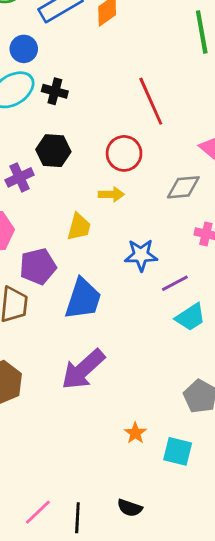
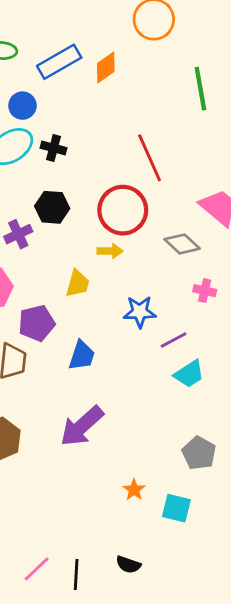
red circle: (124, 153) -> (123, 210), size x1.4
gray diamond: (183, 187) -> (182, 244), turned 48
blue trapezoid: (83, 299) -> (82, 356), size x0.7

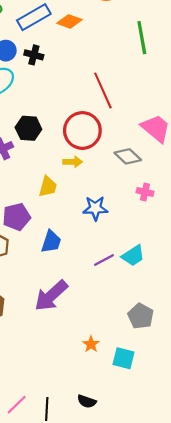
orange diamond: (106, 67) -> (69, 21), turned 55
black cross: (54, 148) -> (34, 55), moved
purple line: (174, 340) -> (104, 260), moved

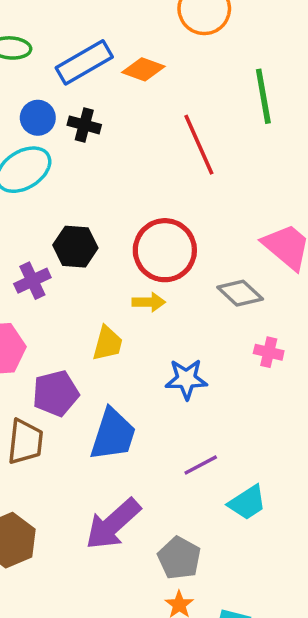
red line: (103, 91) -> (199, 145), moved
blue trapezoid: (51, 242) -> (113, 435), size x1.4
cyan trapezoid: (133, 256) -> (247, 503), moved
gray pentagon: (141, 316) -> (179, 558), moved

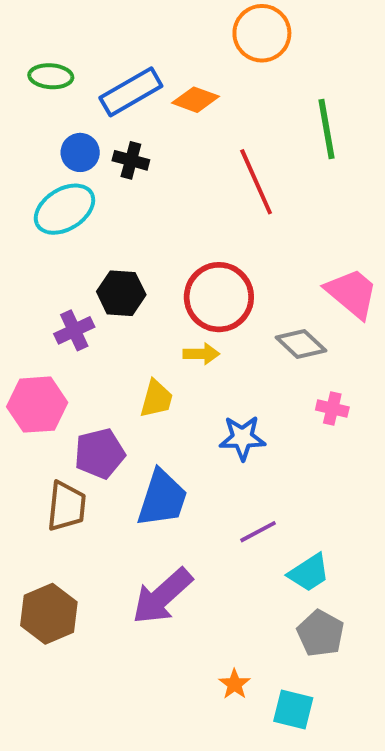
gray pentagon: (179, 558) -> (321, 633), moved

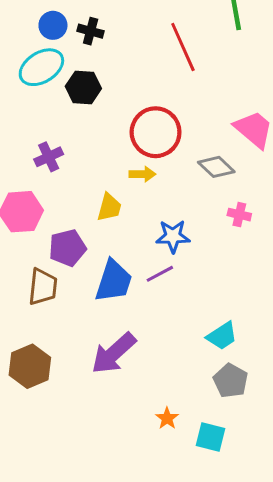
black hexagon: (121, 293) -> (83, 87), moved
purple line: (258, 532) -> (160, 274), moved

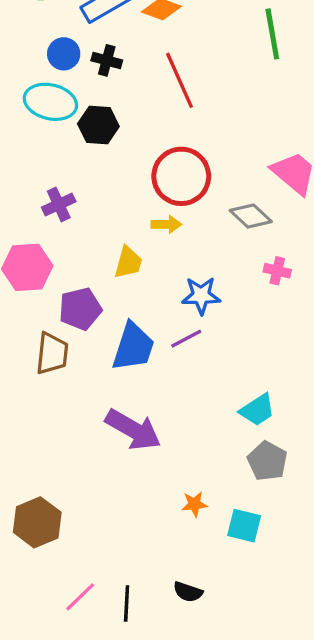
red line: (183, 47) -> (180, 80), moved
cyan ellipse: (41, 67) -> (50, 102), turned 45
purple arrow: (114, 353) -> (133, 430), turned -108
brown hexagon: (30, 366) -> (37, 522), moved
orange star: (167, 418) -> (194, 504), turned 30

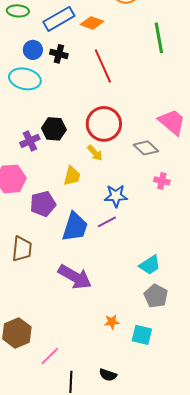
black hexagon: (98, 125) -> (54, 129), moved
yellow arrow: (166, 224) -> (95, 153), turned 48
brown trapezoid: (52, 353) -> (22, 249), moved
pink line: (80, 597) -> (50, 356), moved

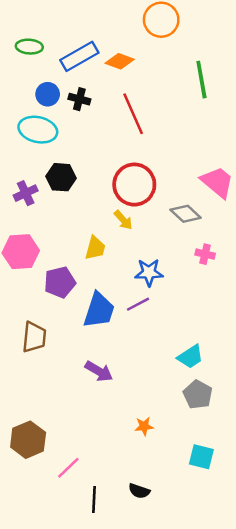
black hexagon: (54, 129) -> (61, 177), moved
purple cross: (30, 141) -> (26, 193), moved
purple arrow: (75, 277) -> (99, 371), size x0.7
cyan square: (142, 335) -> (201, 457), moved

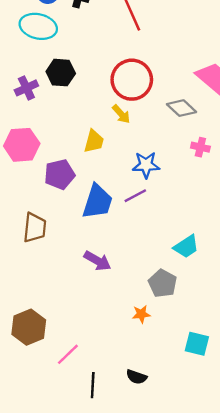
gray pentagon: (198, 395) -> (163, 283), moved

